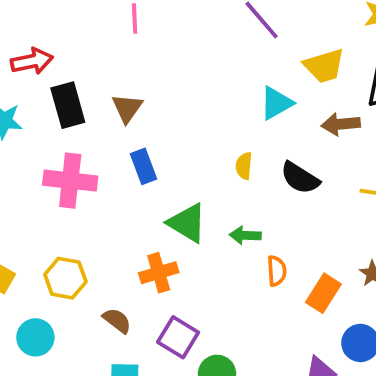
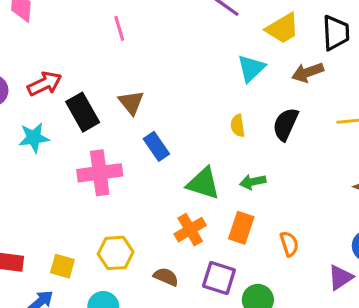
black semicircle: (300, 178) -> (285, 124), turned 96
orange semicircle: (277, 271) -> (289, 244), moved
orange rectangle: (323, 293) -> (241, 228), moved

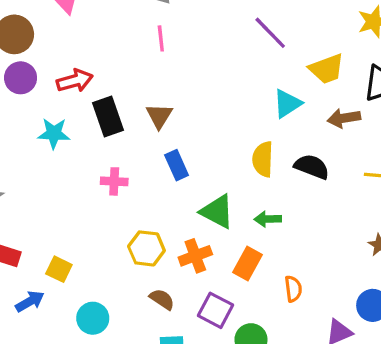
black semicircle: (285, 124) -> (312, 167), turned 76
yellow semicircle: (238, 126) -> (263, 159), size x1.5
pink cross: (100, 173) -> (114, 181), size x0.6
yellow hexagon: (116, 253) -> (146, 248), moved

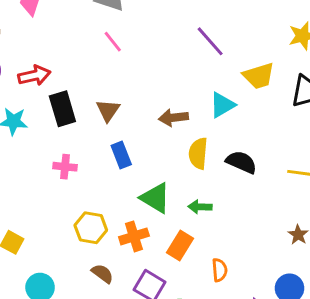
pink line: (161, 38) -> (113, 42), turned -35
brown arrow: (344, 118) -> (173, 118), moved

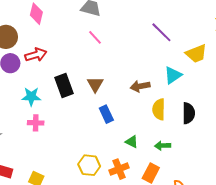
red arrow: (34, 75) -> (36, 55), moved
black semicircle: (241, 162) -> (189, 113), turned 70
pink cross: (65, 167) -> (36, 123), moved
green triangle: (155, 198) -> (132, 142), size x0.6

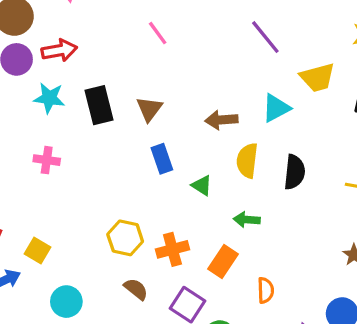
cyan star: (31, 97) -> (49, 98), moved
green triangle: (132, 142) -> (202, 185), moved

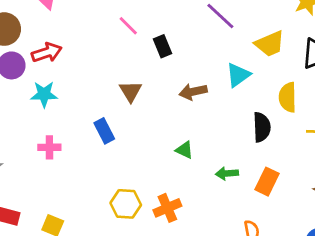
black rectangle: (99, 105) -> (162, 46), moved, size x0.7
blue rectangle: (162, 159) -> (104, 131), moved
yellow semicircle: (247, 161) -> (288, 97), moved
orange rectangle: (223, 262) -> (267, 182), moved

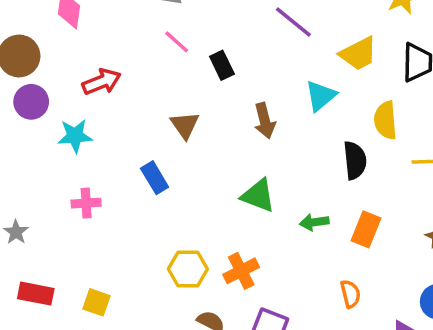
red arrow: (47, 53) -> (102, 82), moved
brown arrow: (193, 92) -> (265, 121), turned -88
green triangle: (184, 150) -> (258, 196), size x1.5

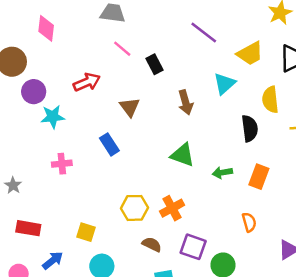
red arrow: (102, 82) -> (87, 82), moved
purple circle: (31, 102) -> (34, 92), moved
yellow square: (96, 302) -> (86, 232), moved

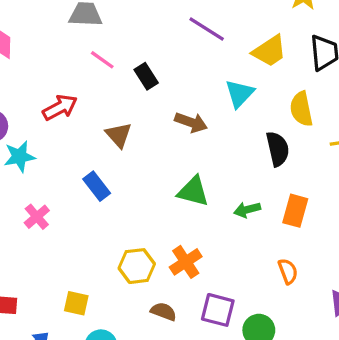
brown arrow: (186, 102) -> (191, 122), turned -50
pink cross: (62, 164) -> (37, 217), turned -30

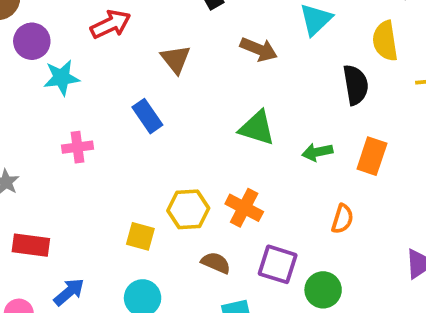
pink cross: (37, 217) -> (78, 147), turned 30
orange cross: (186, 262) -> (244, 208), turned -32
orange semicircle: (288, 271) -> (342, 219), moved, turned 35
yellow square: (76, 303) -> (140, 236), moved

